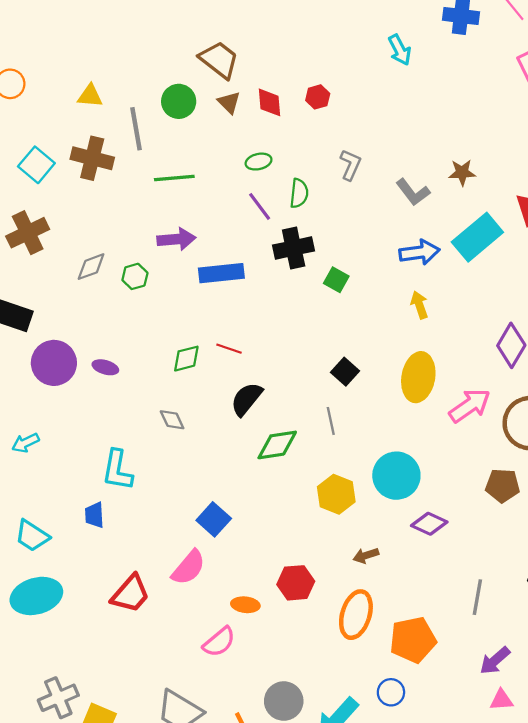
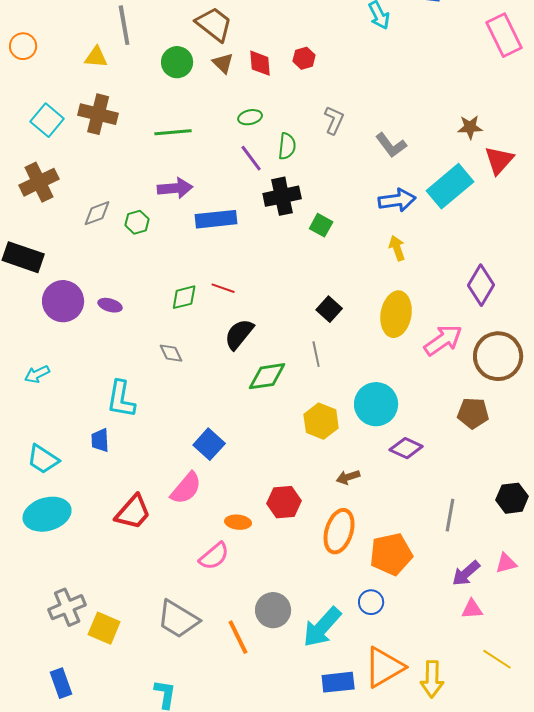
gray line: (136, 129) -> (124, 25), moved
brown star: (462, 172) -> (470, 127), moved

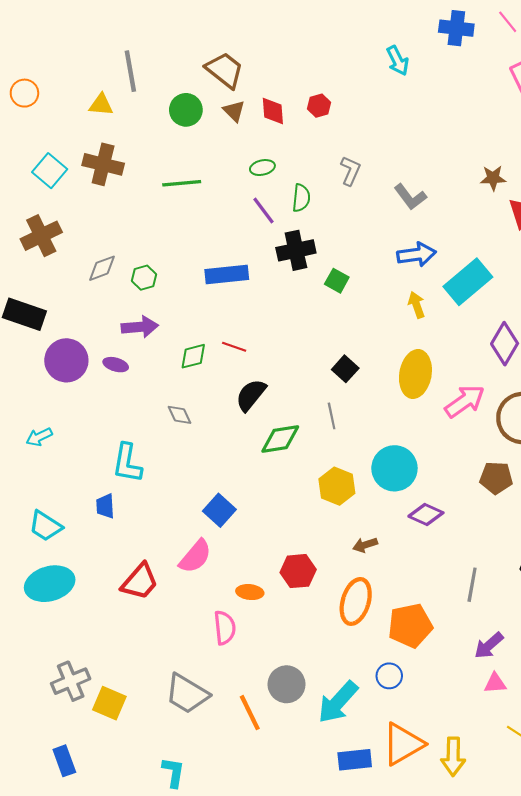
cyan rectangle: (450, 186) -> (468, 282), moved
purple arrow: (175, 188) -> (140, 327), moved
pink semicircle: (214, 556) -> (225, 628), turned -56

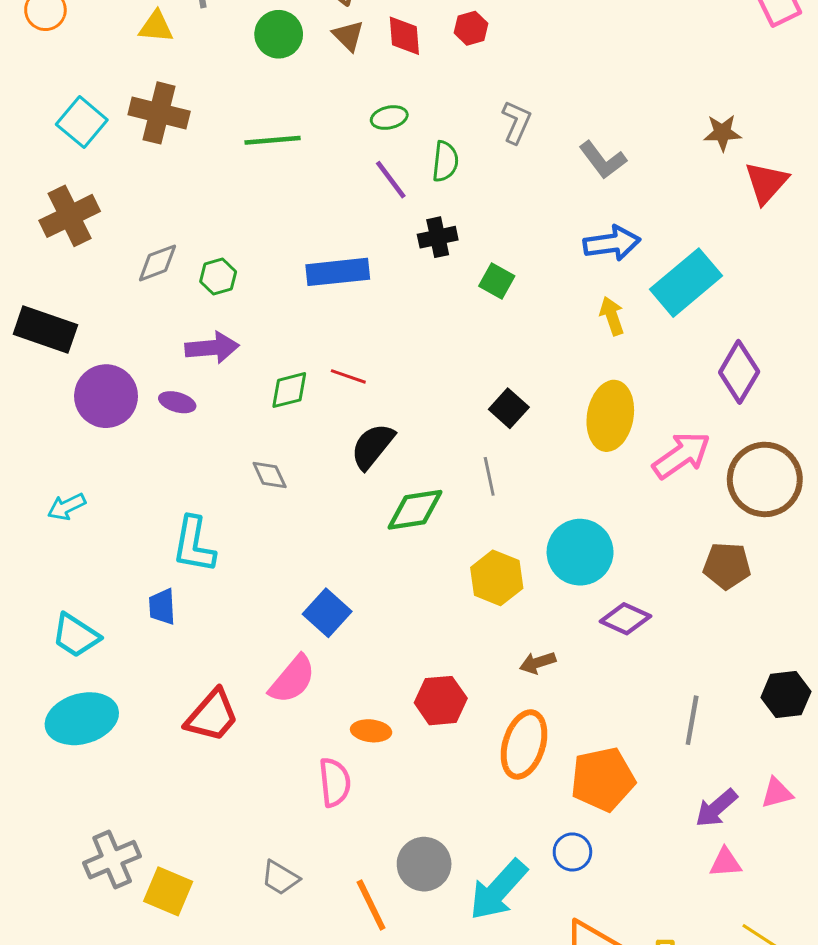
black cross: (296, 250) -> (438, 237), size x0.7
gray trapezoid: (187, 694) -> (280, 878), size x0.6

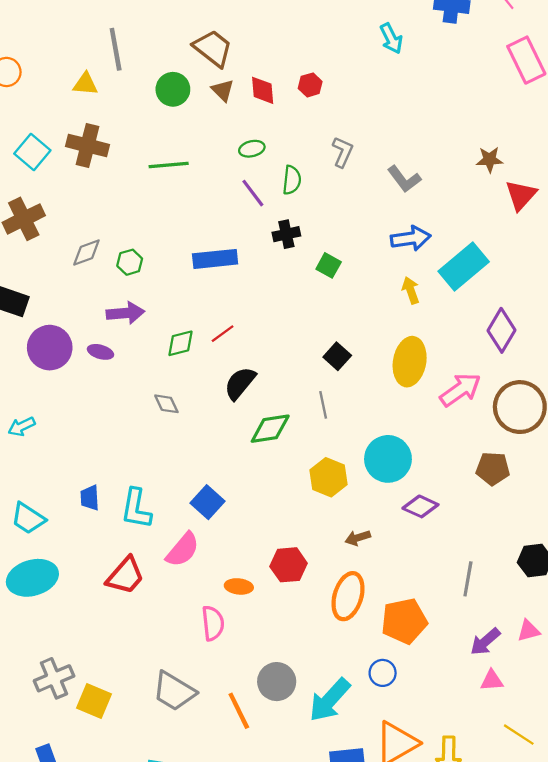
red line: (348, 376) -> (223, 334), turned -55
cyan L-shape: (194, 545) -> (136, 509), moved
gray trapezoid: (280, 878) -> (174, 691), size x1.6

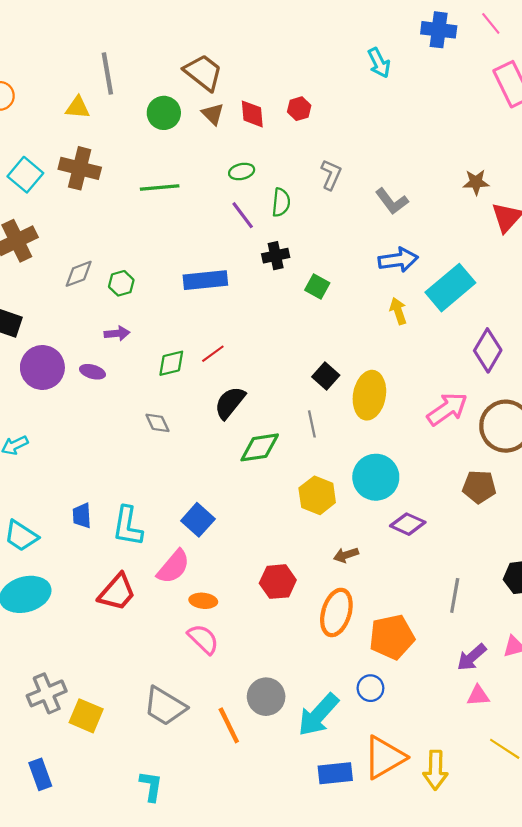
purple arrow: (125, 313) -> (117, 333), size x0.7
yellow ellipse: (410, 362) -> (369, 395), moved
orange ellipse: (239, 586) -> (203, 601), moved
pink semicircle: (213, 623) -> (203, 639), turned -40

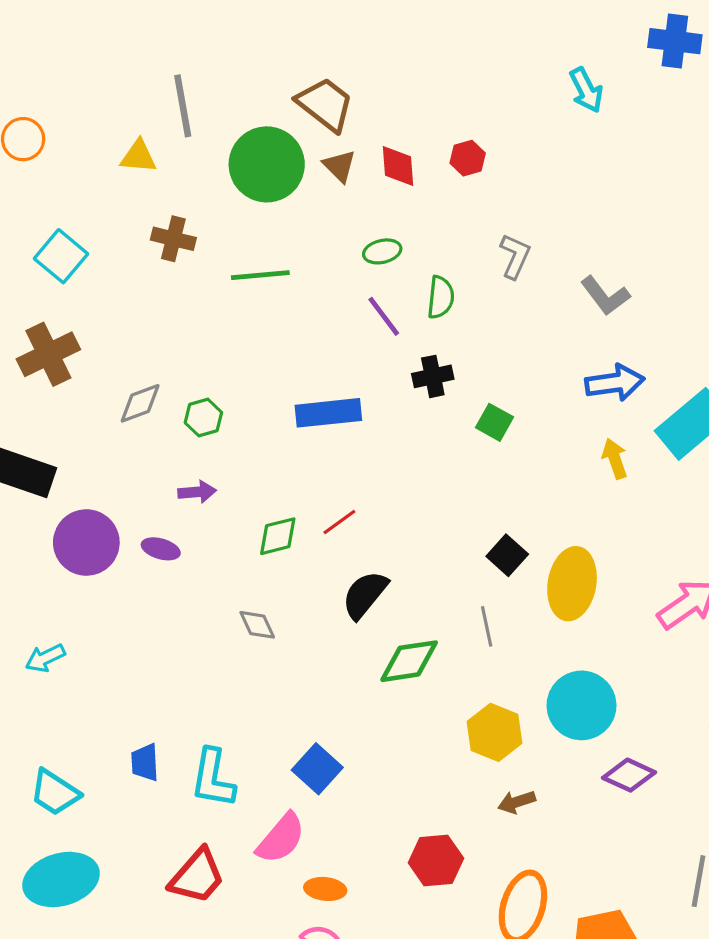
green circle: (164, 113) -> (267, 164), size x1.5
brown cross: (80, 168) -> (173, 239), moved, size x0.7
brown arrow: (346, 555) -> (517, 802), moved

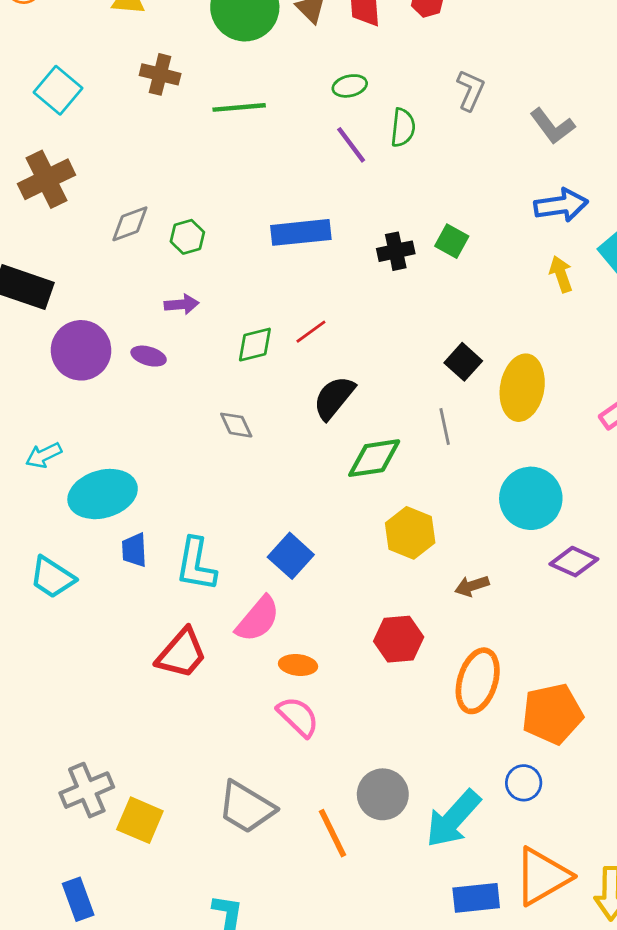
black cross: (433, 376) -> (396, 251), moved
yellow hexagon: (494, 732) -> (410, 533), moved
cyan ellipse: (61, 879) -> (103, 494), moved

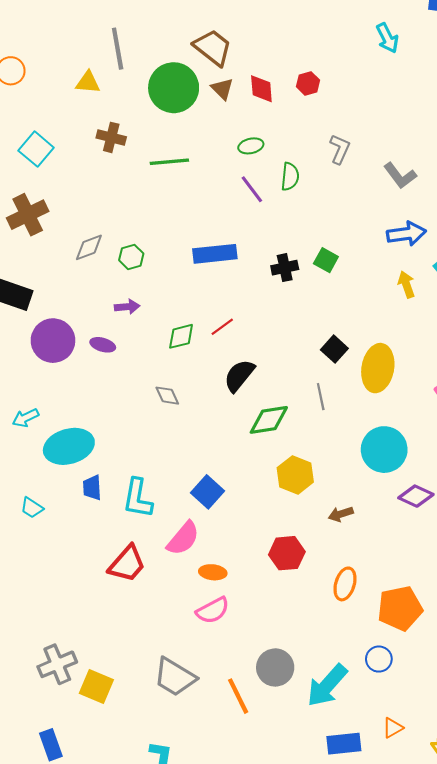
cyan trapezoid: (52, 577) -> (32, 508), size x0.7
orange ellipse: (478, 681) -> (345, 584), size x0.7
pink semicircle: (298, 717) -> (213, 610), turned 108
orange triangle: (542, 876) -> (393, 728), size x0.5

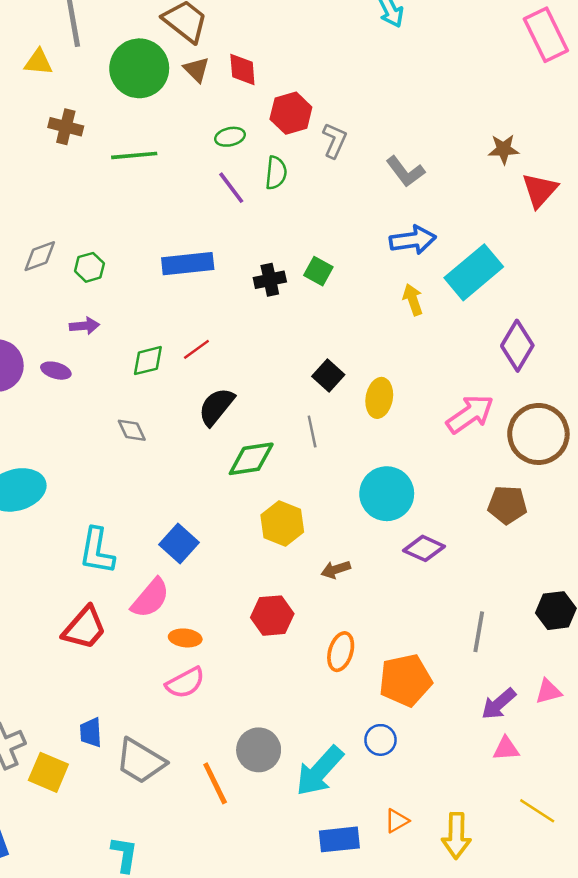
red hexagon: (308, 83) -> (291, 113), moved, size x1.5
yellow ellipse: (378, 368) -> (379, 398), size x0.7
blue trapezoid: (92, 488) -> (91, 732), moved

